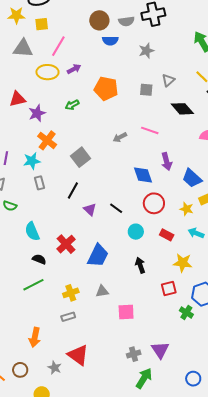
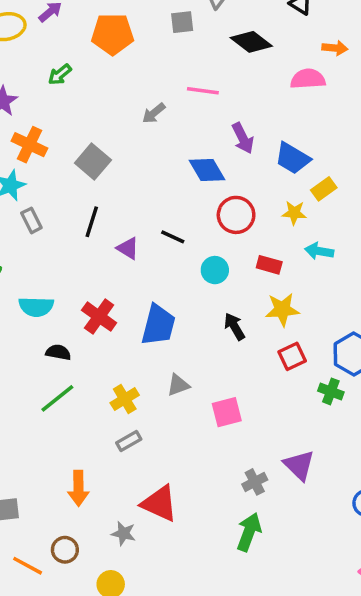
cyan semicircle: (32, 231) -> (36, 307), turned -54
yellow star: (183, 263) -> (282, 310), moved
green arrow: (144, 378) -> (249, 532), moved

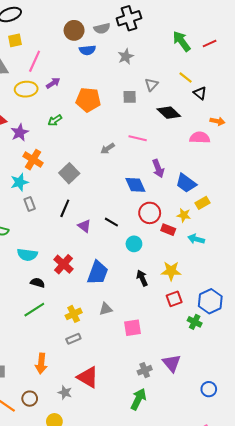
red rectangle: (269, 265) -> (168, 230), moved

